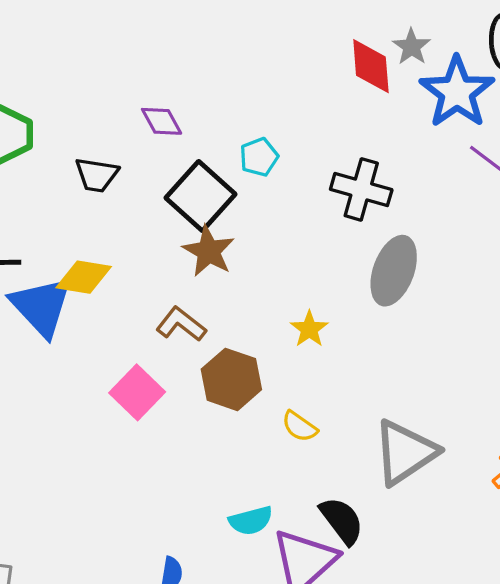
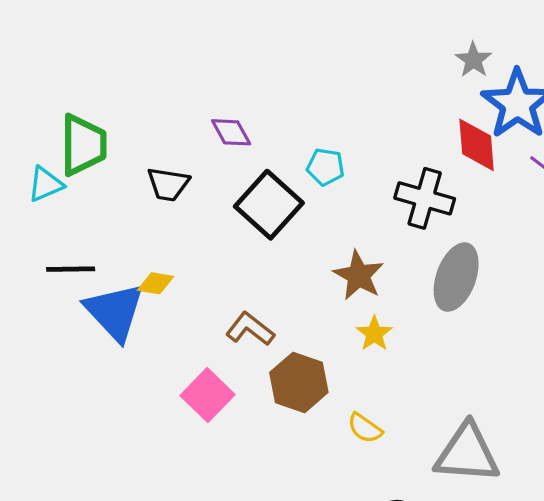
red diamond: (371, 66) -> (477, 145), moved
cyan pentagon: (259, 157) -> (326, 167), turned 30
brown star: (209, 251) -> (359, 275), moved
yellow diamond: (84, 277) -> (156, 283), size x0.7
gray triangle: (405, 452) -> (467, 453), turned 38

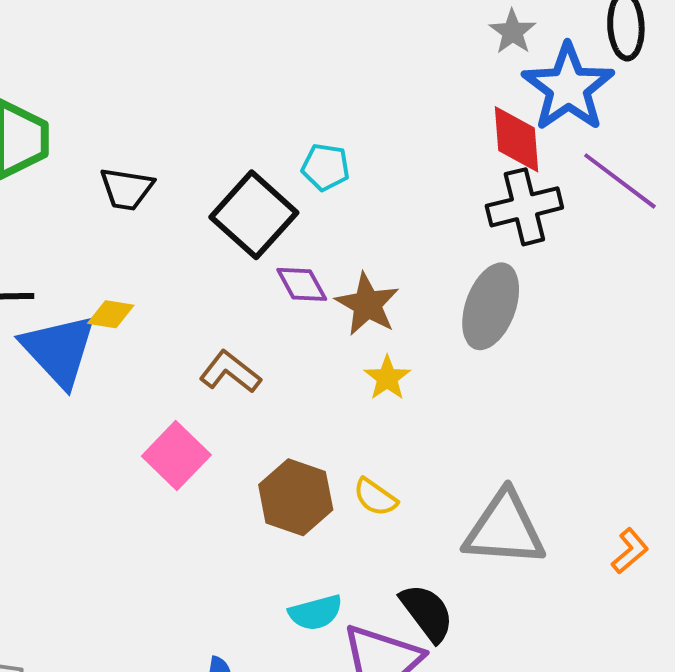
purple diamond: (231, 132) -> (302, 284), moved
black cross: (425, 198) -> (524, 207), moved, turned -30
brown hexagon: (299, 382) -> (296, 497), moved

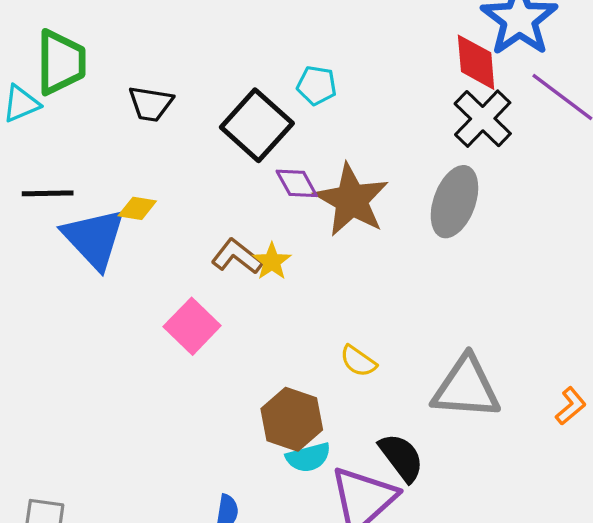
black cross: (524, 207) -> (483, 119), turned -32
brown star: (367, 304) -> (352, 200), size x1.4
yellow star: (387, 378) -> (272, 261), moved
brown hexagon: (296, 497) -> (292, 419), moved

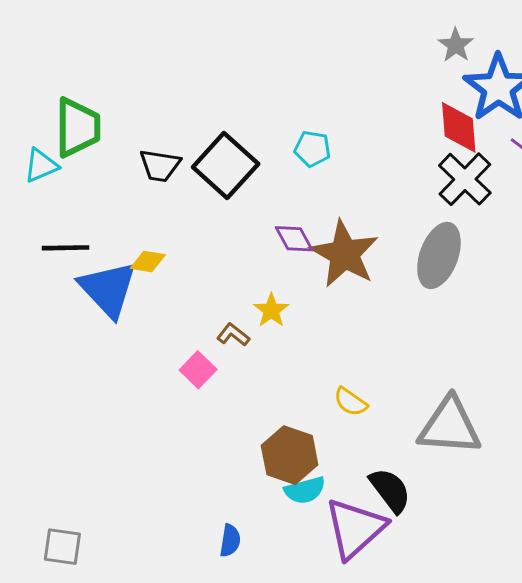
black square: (257, 125) -> (226, 166), moved
brown L-shape: (237, 256) -> (233, 335), moved, size x0.7
pink square: (192, 326) -> (198, 370), size x0.7

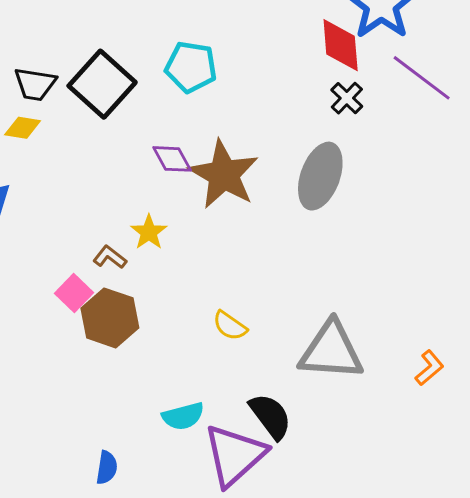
cyan pentagon: (312, 149) -> (191, 67), size x1.4
black cross: (465, 179) -> (347, 98), size x0.6
yellow diamond: (148, 262) -> (23, 128), moved
brown hexagon: (290, 455) -> (110, 318), moved

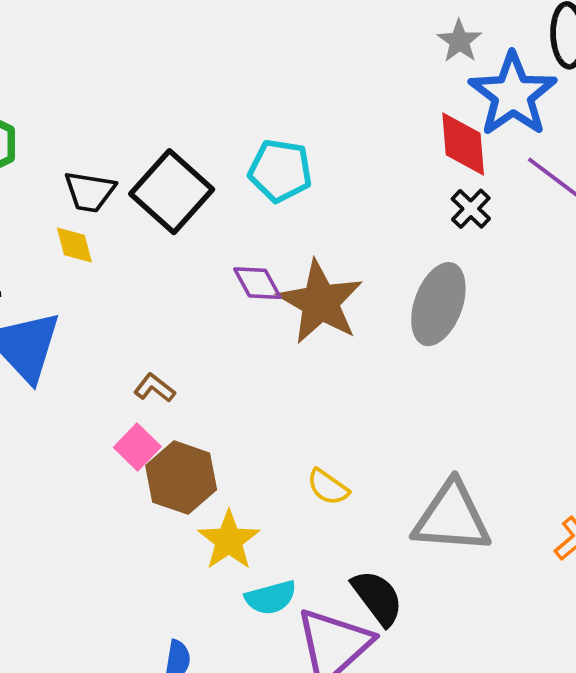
yellow diamond: (23, 128) -> (74, 245), turned 66
yellow star: (149, 232) -> (229, 540), moved, size x1.4
brown L-shape: (110, 257) -> (154, 388), moved

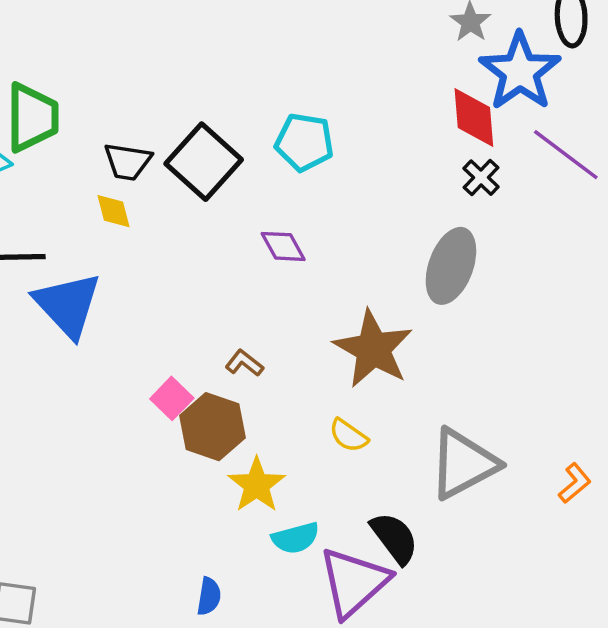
brown star: (320, 302) -> (373, 349), moved
brown L-shape: (154, 388) -> (244, 363), moved
gray triangle: (452, 518) -> (463, 464), turned -32

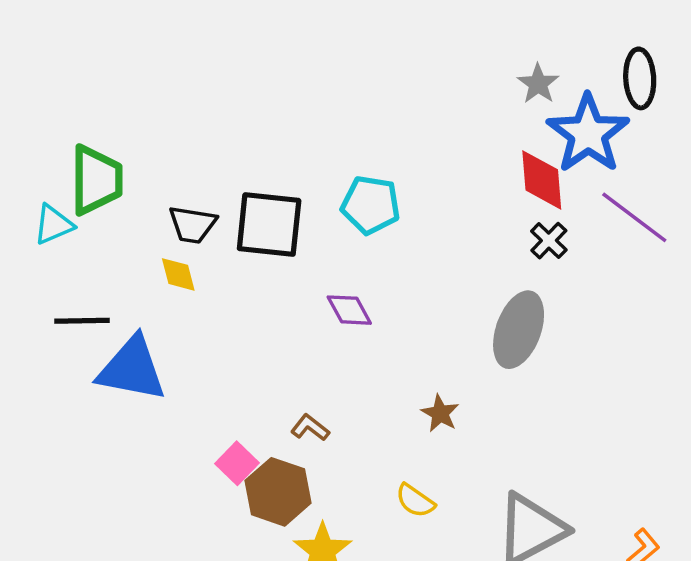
black square: (204, 162) -> (269, 225), turned -36
blue triangle: (68, 305) -> (132, 369), turned -36
brown star: (373, 349) -> (440, 413), size x0.5

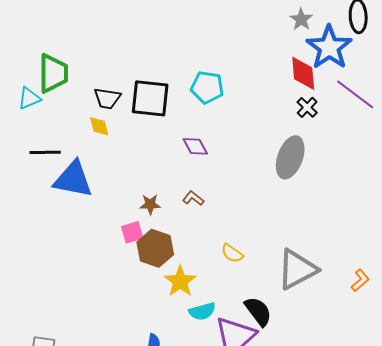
brown star: (440, 413) -> (150, 204), moved, turned -30
brown L-shape: (310, 428) -> (193, 198), moved
pink square: (237, 463) -> (132, 232), turned 30

